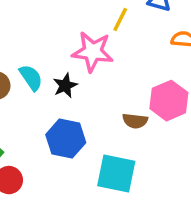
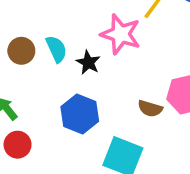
black star: (65, 86) -> (88, 62), turned -30

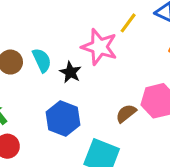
brown semicircle: (150, 109) -> (126, 113), turned 125

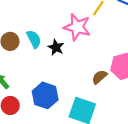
blue hexagon: (63, 118) -> (45, 95), moved

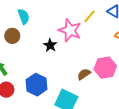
cyan semicircle: (34, 39) -> (24, 16), moved

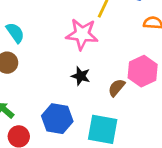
black star: (50, 45) -> (81, 76), moved

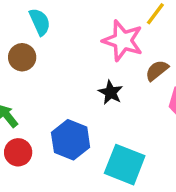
brown semicircle: (117, 88) -> (157, 70), moved

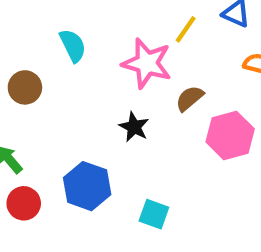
cyan semicircle: (40, 22) -> (73, 46), moved
cyan square: (125, 165) -> (154, 214), size x0.6

